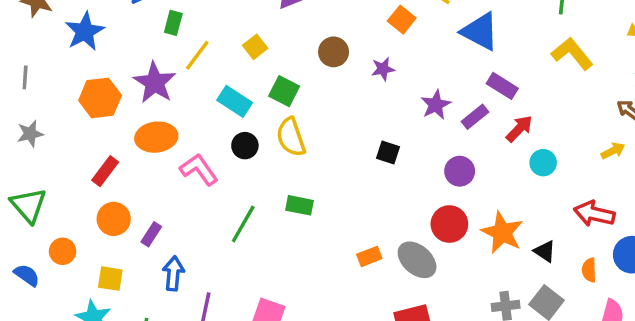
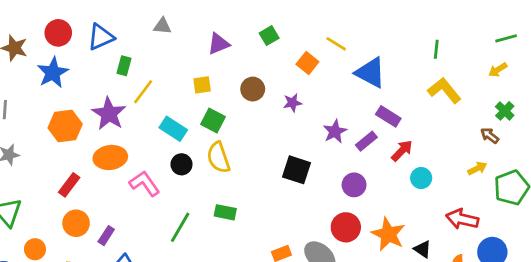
yellow square: (255, 47) -> (202, 85), moved, turned 30
black square: (388, 152) -> (297, 170), size x1.5

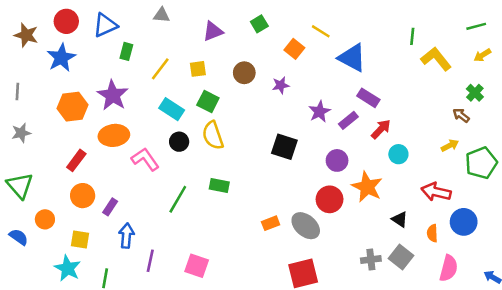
yellow arrow: (498, 70) -> (482, 55), moved
yellow L-shape: (444, 90) -> (436, 59), moved
yellow line: (143, 92) -> (160, 69), moved
orange star: (388, 234) -> (367, 187), moved

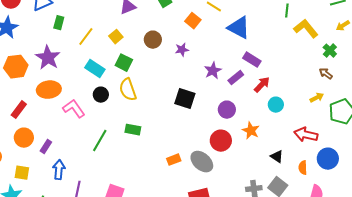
yellow square: (198, 69) -> (116, 37), turned -32
green cross: (475, 93) -> (330, 51), moved
orange star: (367, 187) -> (251, 131), size x0.7

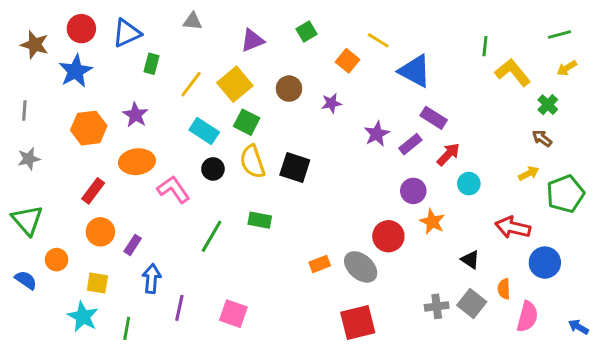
yellow square: (116, 37) -> (235, 84), size x1.6
purple star: (48, 58) -> (135, 115), size x0.7
black square: (185, 99) -> (295, 167), moved
purple circle: (227, 110) -> (413, 191), moved
orange semicircle: (303, 168) -> (504, 289), moved

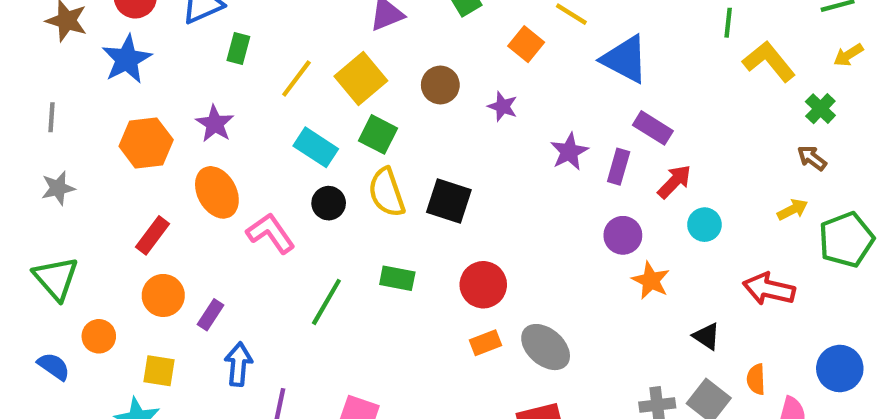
purple star: (331, 103) -> (503, 106), turned 30
purple rectangle: (410, 144) -> (619, 167), turned -35
orange ellipse: (137, 162) -> (217, 192), turned 68
red circle: (388, 236) -> (483, 285), moved
blue circle: (545, 263) -> (840, 369), moved

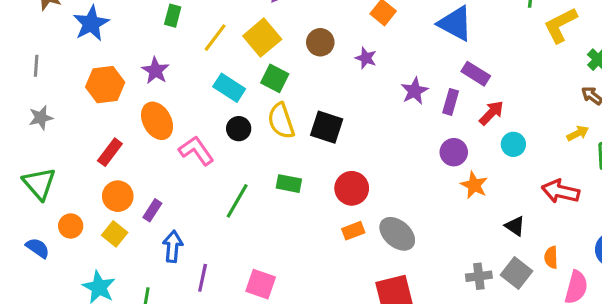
yellow L-shape: (769, 61) -> (561, 25), turned -78
yellow square: (159, 371) -> (115, 234), moved, turned 30

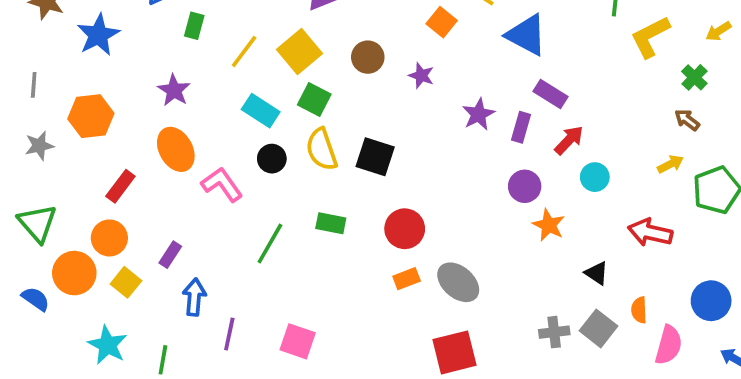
orange hexagon: (105, 85) -> (91, 116), moved
orange circle: (118, 196) -> (109, 238), moved
orange circle: (71, 226) -> (74, 273), size x1.5

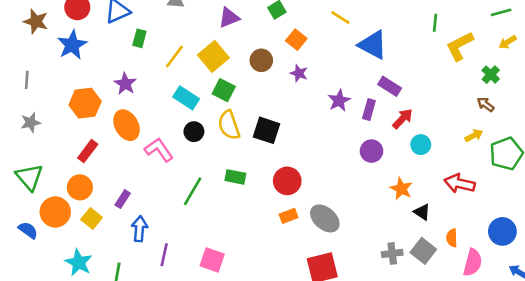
orange square: (442, 22) -> (296, 40), moved
orange hexagon: (91, 116) -> (85, 103), moved
orange star: (549, 225) -> (401, 189), moved

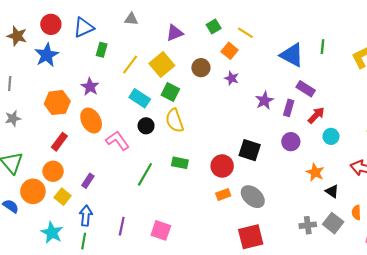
yellow line: (340, 18) -> (245, 33), moved
green line: (435, 23) -> (323, 47), moved
black square: (267, 130) -> (250, 150), moved
blue arrow: (139, 229) -> (86, 216), moved

